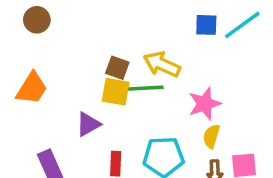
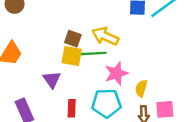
pink star: (205, 104) -> (116, 73), moved
purple triangle: (88, 124) -> (52, 80), turned -36

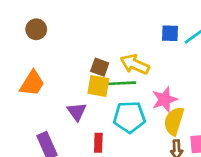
pink star: (116, 73) -> (165, 99), moved
yellow semicircle: (141, 88) -> (174, 121), size x1.5
cyan pentagon: (106, 103) -> (129, 117), moved

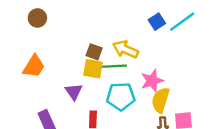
blue square: (170, 33) -> (157, 22), turned -35

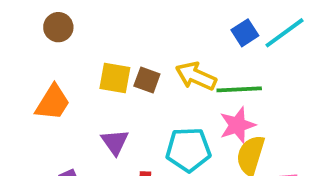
green line: (112, 66) -> (239, 89), moved
yellow square: (93, 69) -> (115, 78), moved

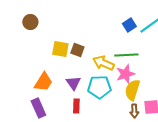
yellow arrow: (196, 76) -> (103, 63), moved
orange trapezoid: (53, 103) -> (43, 82), moved
purple triangle: (115, 142) -> (73, 83), moved

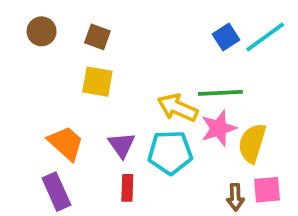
brown square: (77, 50) -> (97, 37), moved
orange trapezoid: (43, 82) -> (66, 143), turned -80
yellow semicircle: (132, 90) -> (252, 143), moved

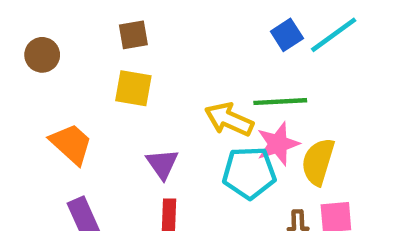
brown circle: (42, 31) -> (42, 55), moved
brown square: (97, 37) -> (133, 35), turned -30
orange trapezoid: (66, 143) -> (71, 144), moved
cyan pentagon: (170, 152) -> (249, 173), moved

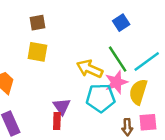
cyan line: (334, 35) -> (147, 62), moved
green line: (280, 102) -> (118, 59), turned 60
purple triangle: (162, 164) -> (62, 106), moved

